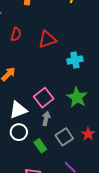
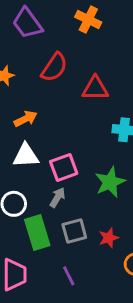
red semicircle: (16, 34) -> (54, 67), size x1.5
white triangle: (18, 110) -> (26, 156), moved
green rectangle: (40, 146) -> (37, 233), size x1.6

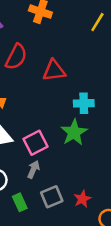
green star: (110, 182) -> (74, 132), moved
green rectangle: (37, 233) -> (20, 202), size x0.6

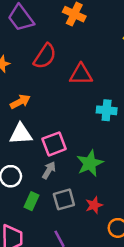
green star: (74, 132) -> (90, 163), moved
green rectangle: (20, 202) -> (31, 201), turned 42

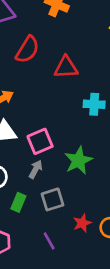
red star: (94, 205) -> (82, 223), moved

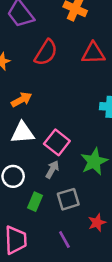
red triangle: (66, 67) -> (93, 53), moved
pink square: (40, 141) -> (57, 142), turned -30

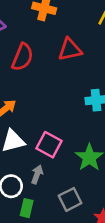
gray arrow: (52, 169) -> (37, 174), moved
green rectangle: (35, 202) -> (27, 208), moved

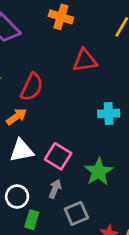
red semicircle: (22, 57) -> (32, 87), moved
gray arrow: (37, 174) -> (55, 189), moved

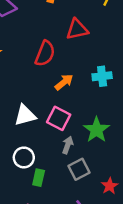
red semicircle: (32, 87) -> (45, 54), moved
orange arrow: (17, 117) -> (64, 82), moved
gray arrow: (55, 189) -> (68, 145), moved

